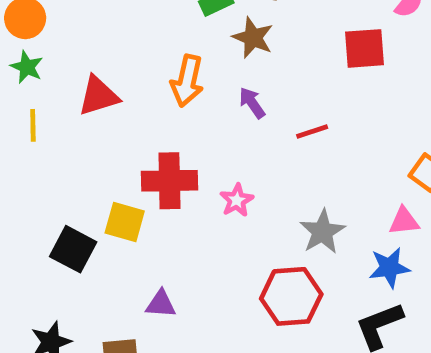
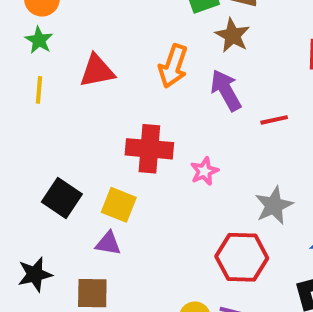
purple arrow: (252, 103) -> (226, 90), size x1.5
yellow square: (125, 222) -> (119, 205), moved
purple triangle: (161, 304) -> (108, 243), moved

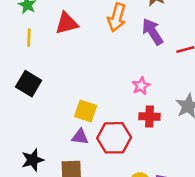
red cross: (149, 149) -> (149, 117), moved, size x0.7
black square: (62, 198) -> (29, 84), moved
red hexagon: (242, 257) -> (114, 138), moved

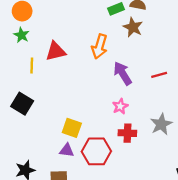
purple arrow: (153, 32) -> (123, 73), moved
yellow line: (29, 38) -> (32, 66), moved

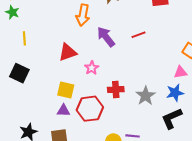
red triangle: (56, 51) -> (68, 52), moved
pink star: (120, 106) -> (92, 68), moved
gray star: (161, 124) -> (146, 96), moved

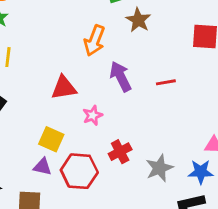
red cross: (116, 90) -> (120, 152), turned -35

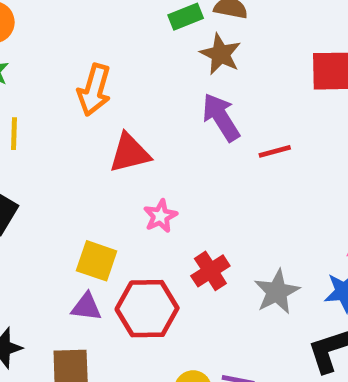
orange arrow: (94, 41) -> (94, 90), moved
purple arrow: (121, 77) -> (221, 117), moved
red triangle: (64, 88) -> (130, 153), moved

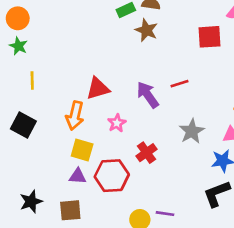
orange arrow: (94, 90) -> (75, 116), moved
purple arrow: (221, 117) -> (148, 95), moved
gray star: (277, 292) -> (192, 131), moved

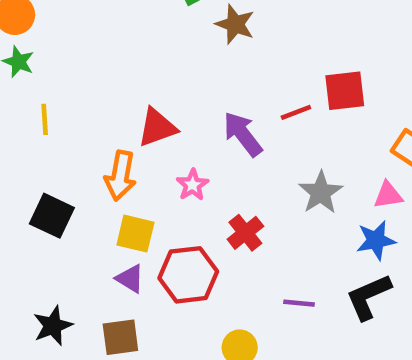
red square: (209, 37) -> (345, 91), moved
black square: (23, 125) -> (52, 216), moved
purple triangle: (78, 176) -> (130, 279), turned 30
purple line: (165, 214) -> (299, 303), moved

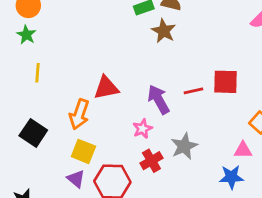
pink star: (192, 185) -> (142, 129), moved
gray star: (321, 193) -> (184, 146), moved

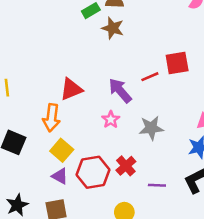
gray star: (184, 146) -> (151, 128), turned 30
yellow square: (83, 151) -> (62, 150), turned 30
red cross: (151, 161) -> (126, 166), moved

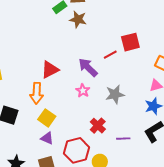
red hexagon: (93, 172) -> (77, 150), moved

